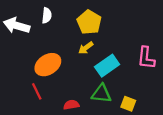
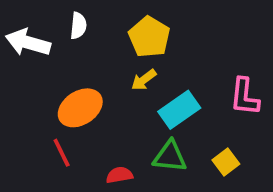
yellow square: (128, 104) -> (226, 162), moved, turned 32

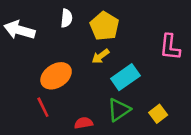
white semicircle: (78, 26) -> (67, 18), moved
pink L-shape: (245, 97) -> (170, 47), moved
green triangle: (170, 156) -> (119, 110), turned -40

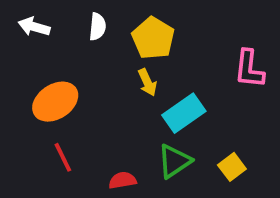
white arrow: (19, 30) -> (34, 27), moved, size x0.7
yellow arrow: (101, 56) -> (147, 82), turned -78
orange ellipse: (56, 76) -> (55, 102), moved

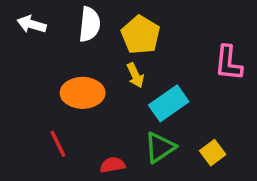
white semicircle: (97, 27) -> (90, 24), size x1.4
orange ellipse: (55, 102) -> (83, 93), moved, turned 33

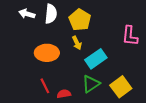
white arrow: (32, 24) -> (27, 14), moved
red line: (58, 144) -> (45, 86), moved
yellow square: (213, 153) -> (121, 87), size x1.5

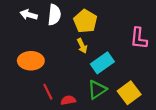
orange ellipse: (47, 53) -> (31, 61), moved

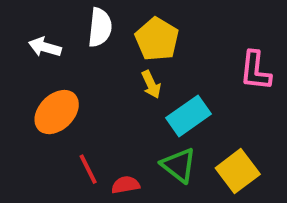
white arrow: (29, 15) -> (45, 47), moved
orange ellipse: (31, 61) -> (57, 112), turned -45
green triangle: (97, 90) -> (179, 165), turned -48

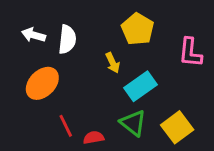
white semicircle: (100, 27) -> (67, 39), moved
yellow pentagon: (157, 39) -> (138, 29), moved

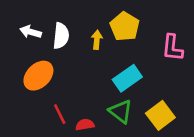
yellow arrow: (113, 63) -> (97, 40), moved, turned -150

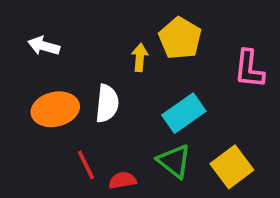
white semicircle: (61, 36) -> (107, 104), moved
orange ellipse: (38, 76) -> (55, 109), turned 32

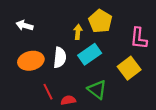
cyan rectangle: (184, 113) -> (90, 54), moved
yellow square: (232, 167) -> (129, 68), moved

